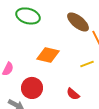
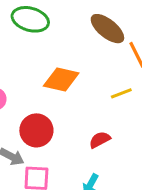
red semicircle: (73, 94) -> (100, 140), turned 112

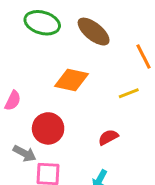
brown ellipse: (107, 29) -> (94, 32), moved

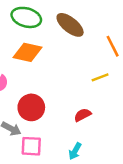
orange diamond: (72, 80) -> (28, 52), moved

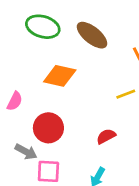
orange diamond: (28, 52) -> (60, 76), moved

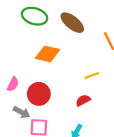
yellow line: (126, 94) -> (92, 76), moved
pink semicircle: (15, 101) -> (13, 84), moved

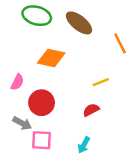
pink semicircle: (13, 84) -> (17, 82), moved

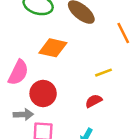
pink semicircle: (17, 82) -> (18, 73), size x1.5
gray arrow: (22, 123) -> (23, 114), turned -30

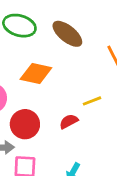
red semicircle: (94, 101) -> (69, 121), moved

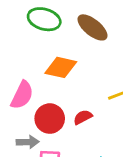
red semicircle: (69, 121) -> (83, 117), moved

